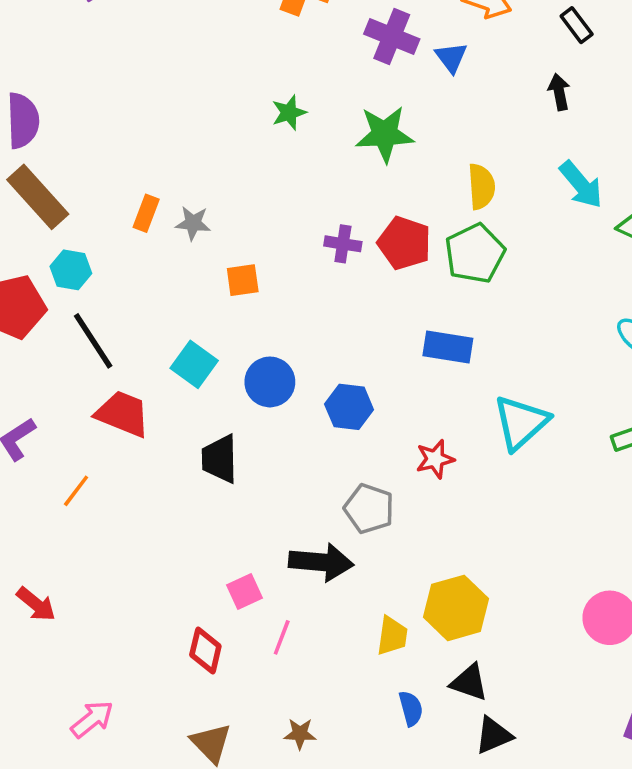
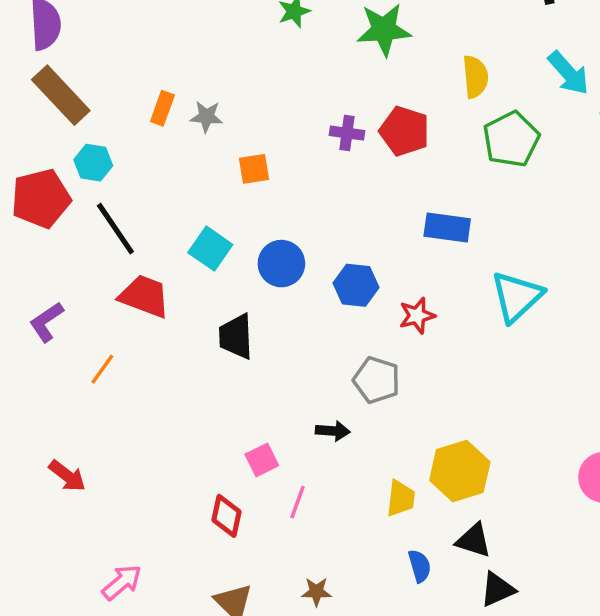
green pentagon: (475, 253) -> (511, 139), moved
red star: (435, 459) -> (417, 316), moved
black arrow: (321, 562) -> (333, 431), size x0.6

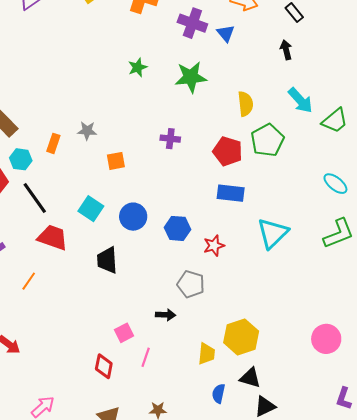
orange rectangle: (162, 108) -> (53, 143), moved
red pentagon: (405, 131) -> (228, 151), moved
blue semicircle: (420, 566) -> (219, 394), turned -150

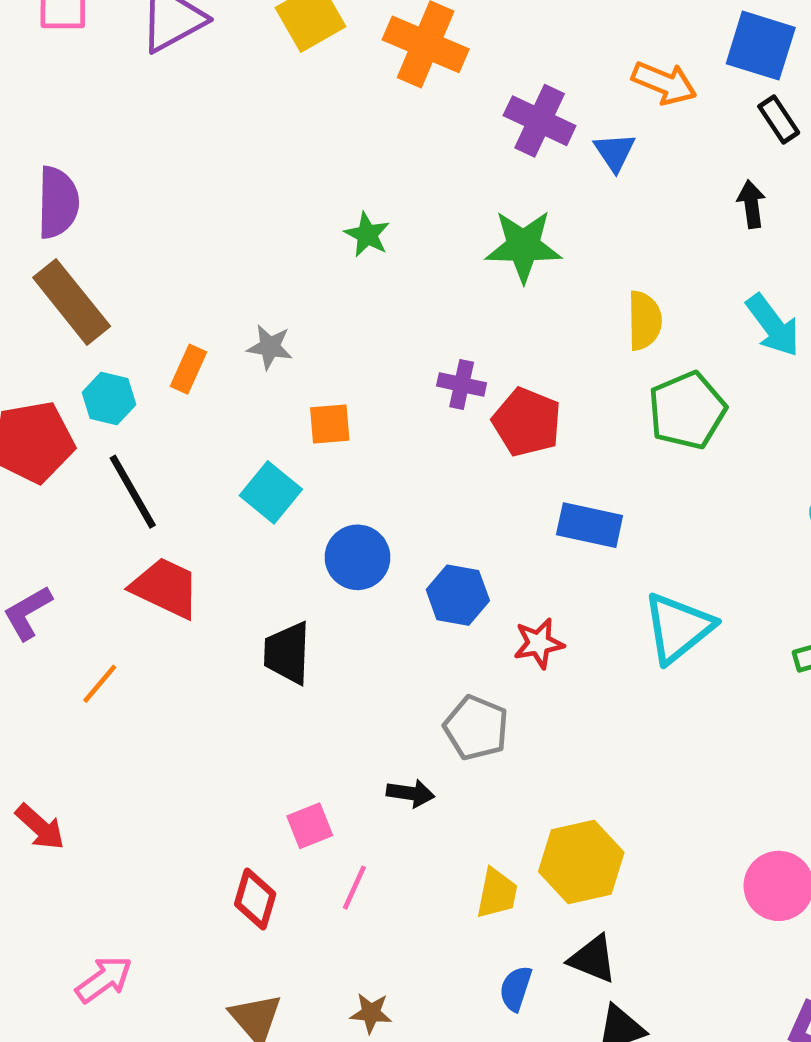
green star: (138, 67) -> (367, 235), moved, turned -30
red pentagon: (228, 151) -> (527, 422), moved
cyan square: (91, 209) -> (271, 492), moved

